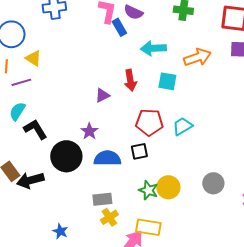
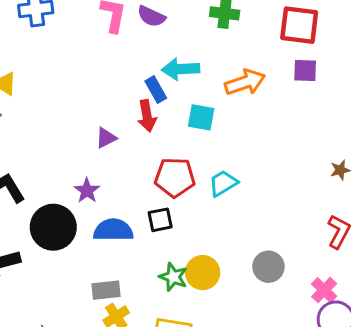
blue rectangle: (119, 27) -> (156, 90), moved

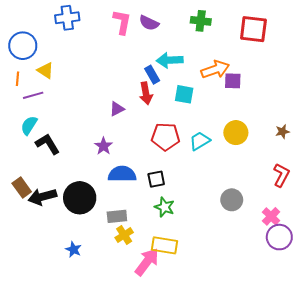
purple square: (305, 71) -> (233, 81), moved
black square: (160, 220) -> (156, 179), moved
black circle: (53, 227) -> (80, 198), moved
yellow circle: (203, 273) -> (236, 133), moved

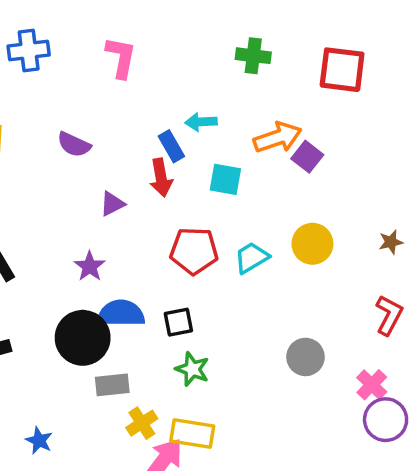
purple semicircle: (149, 23) -> (74, 145), moved
cyan arrow: (170, 60) -> (201, 122), size x0.7
purple square: (233, 81) -> (307, 157), turned 36
black circle: (80, 198) -> (83, 338), moved
yellow cross: (124, 235) -> (142, 423), moved

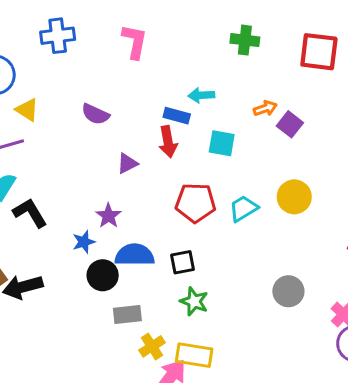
orange arrow: (278, 138) -> (265, 108), size x0.6
blue rectangle: (171, 146) -> (177, 116), turned -45
black circle: (83, 338) -> (103, 275), size x0.7
blue star: (39, 441) -> (84, 242), moved, turned 30

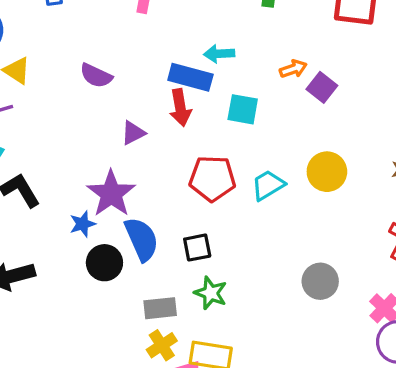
blue rectangle: (177, 116) -> (190, 77), size x1.4
purple star: (108, 216) -> (111, 194), size x1.6
blue semicircle: (135, 255) -> (142, 239), turned 66
gray rectangle: (127, 314) -> (160, 308), moved

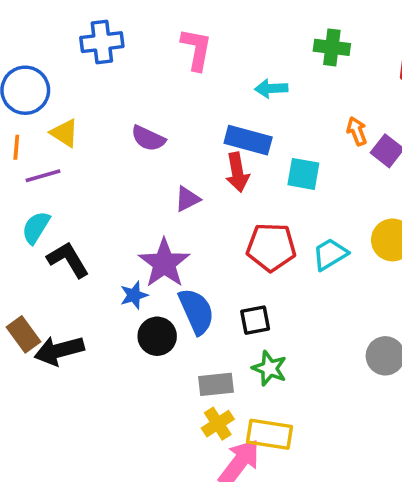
cyan arrow: (219, 54) -> (271, 88), moved
orange arrow: (293, 69) -> (357, 131), turned -92

